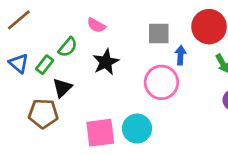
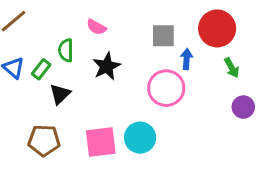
green semicircle: (68, 47) -> (66, 50), turned 140
brown pentagon: (43, 114) -> (44, 140), moved

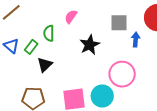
pink semicircle: (96, 27) -> (71, 17), turned 96
black star: (107, 66) -> (90, 45), moved
pink circle: (166, 88) -> (122, 74), moved

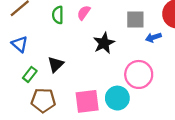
green semicircle: (49, 33) -> (58, 15), moved
blue arrow: (136, 40) -> (153, 37), turned -112
green rectangle: (31, 47) -> (30, 74), moved

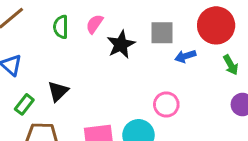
black star: (104, 43) -> (121, 44), moved
pink circle: (139, 74) -> (166, 104), size x0.7

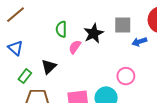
pink semicircle: (95, 24) -> (75, 47), moved
green semicircle: (61, 27) -> (61, 29), moved

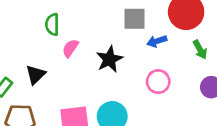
black star: (94, 33) -> (109, 59), moved
pink circle: (126, 76) -> (158, 82), moved

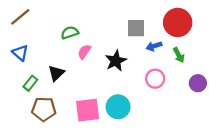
green semicircle: (52, 24) -> (70, 33), turned 72
green arrow: (200, 50) -> (179, 55), moved

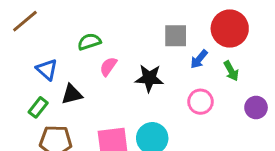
blue arrow: (154, 46) -> (199, 59), turned -32
blue triangle: (20, 53) -> (47, 69), moved
black star: (116, 61) -> (149, 78), turned 30
black triangle: (56, 73) -> (72, 94), turned 30

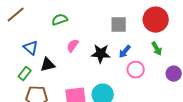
green semicircle: (89, 42) -> (60, 20), moved
blue arrow: (199, 59) -> (125, 52), moved

